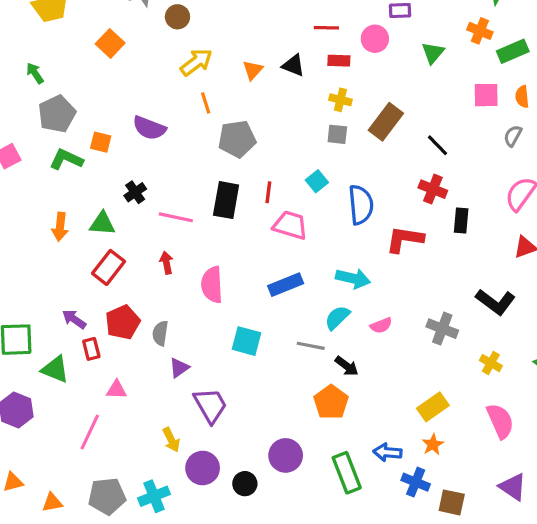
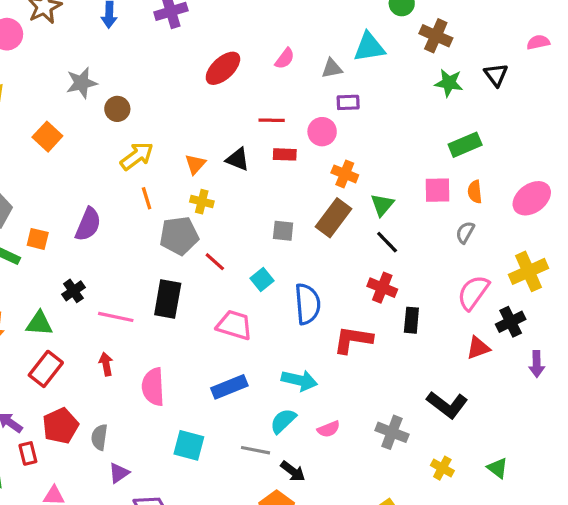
orange cross: (480, 31) -> (345, 174), moved
green triangle: (433, 53) -> (382, 205), moved
yellow cross: (340, 100) -> (202, 202), moved
purple semicircle: (149, 128) -> (88, 224), turned -88
red line: (268, 192) -> (215, 262), moved, turned -55

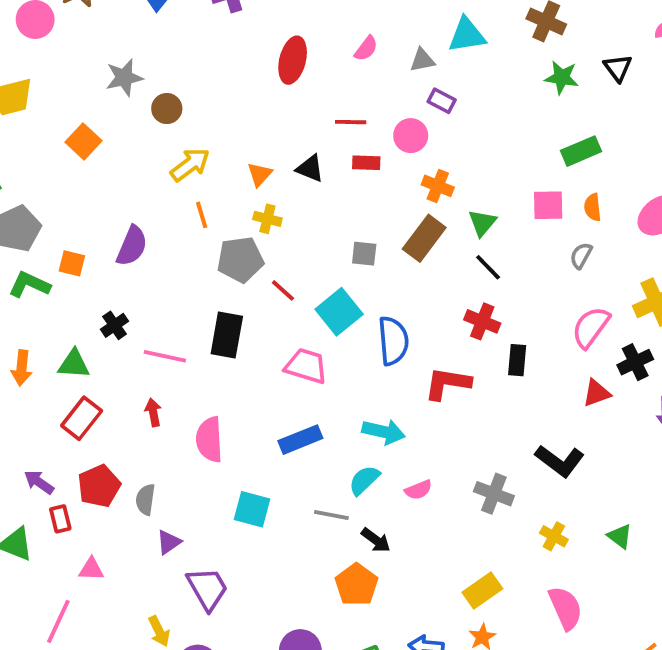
red ellipse: (223, 68) -> (293, 60), turned -33
purple rectangle: (348, 102) -> (442, 101), turned 30
cyan square: (262, 280) -> (339, 312), size x1.6

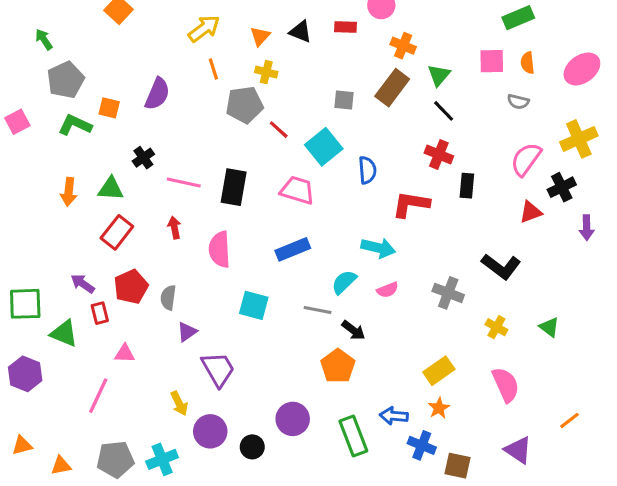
gray semicircle: (581, 256) -> (518, 102), turned -105
black rectangle: (227, 335) -> (234, 187), moved
blue semicircle: (393, 341) -> (367, 170), size x0.7
cyan arrow: (384, 432) -> (378, 248), moved

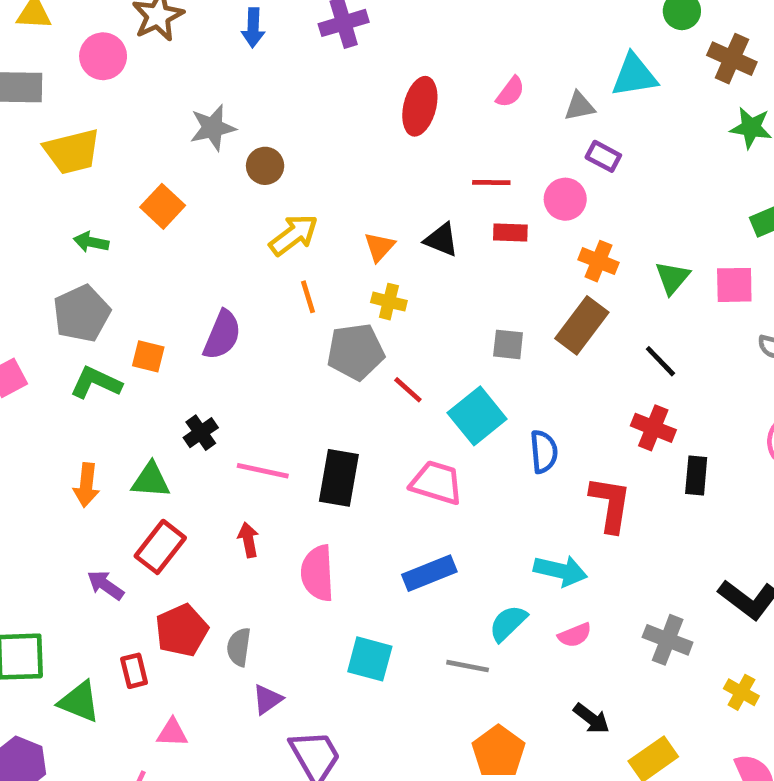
green arrow: (44, 39) -> (91, 242), moved, turned -45
green triangle: (439, 75) -> (672, 278), moved
red L-shape: (411, 204) -> (610, 504), turned 90
purple arrow: (83, 284) -> (105, 585), moved
black arrow: (353, 330) -> (591, 718), moved

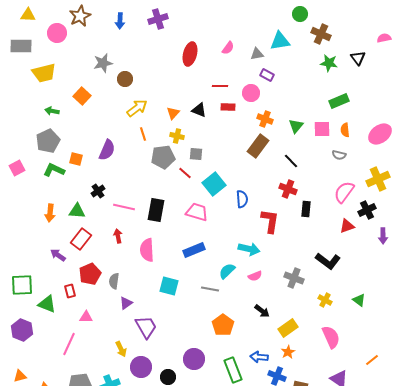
gray square: (508, 344) -> (196, 154), moved

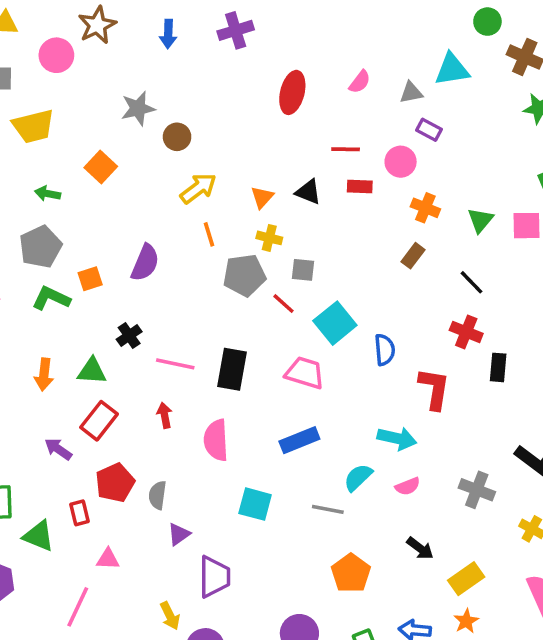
brown rectangle: (258, 146) -> (413, 256), size x0.6
orange square: (76, 159) -> (90, 279), turned -32
purple trapezoid: (146, 327) -> (214, 577), turned 30

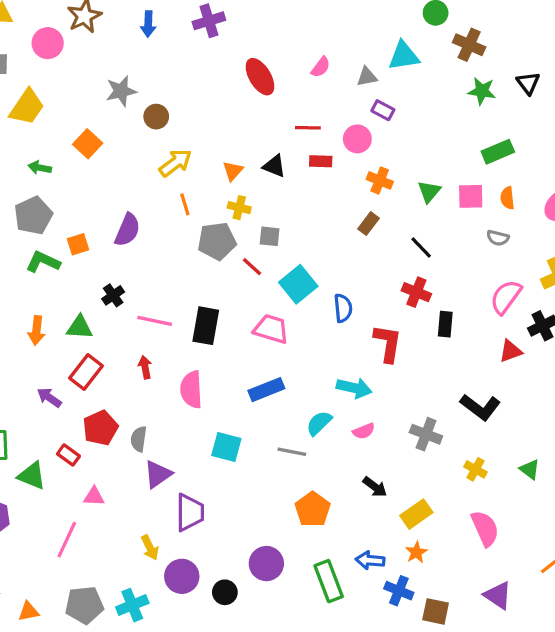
red ellipse: (292, 92) -> (260, 77), turned -45
yellow trapezoid: (33, 126) -> (27, 107), turned -42
red rectangle: (79, 513) -> (68, 455), turned -40
purple triangle: (179, 534) -> (158, 474), size x1.4

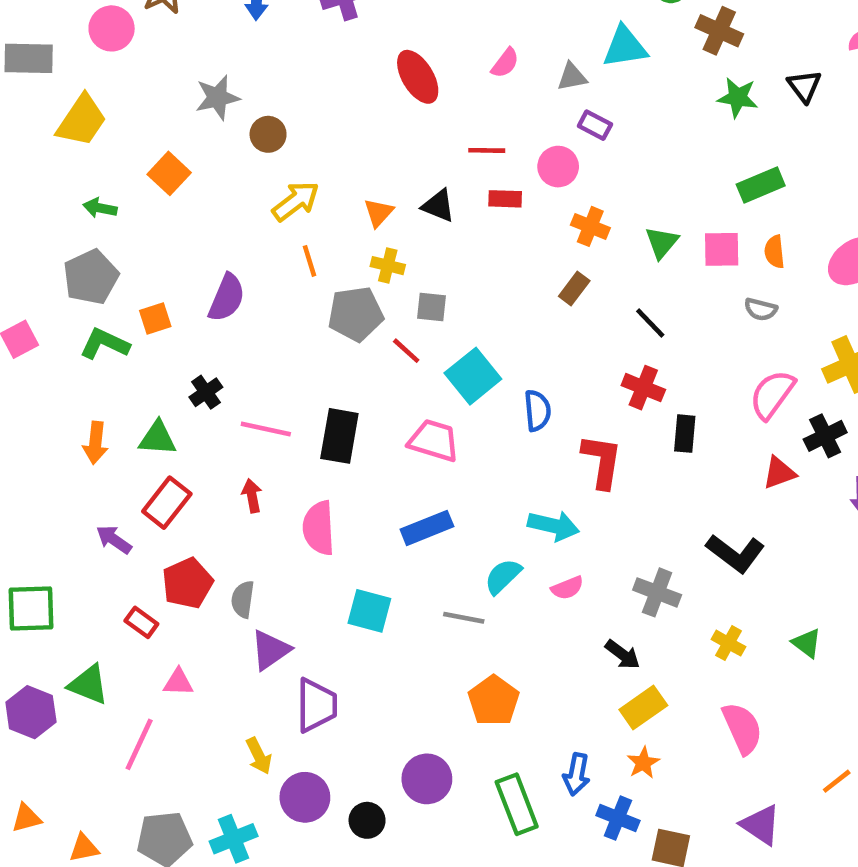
green triangle: (32, 476) -> (89, 685), moved
black arrow: (375, 487) -> (623, 655), moved
blue arrow: (370, 560) -> (577, 774), turned -84

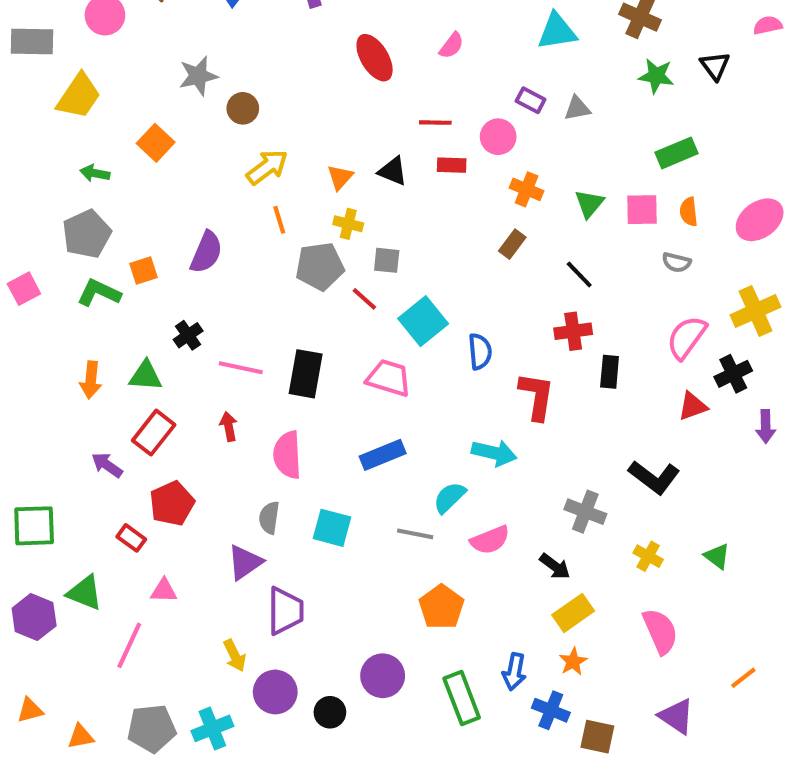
gray triangle: (572, 77) -> (577, 108), moved
red cross: (643, 388) -> (573, 331), turned -30
pink semicircle: (567, 588) -> (490, 540), moved, size x1.4
gray semicircle: (243, 599) -> (269, 518), moved

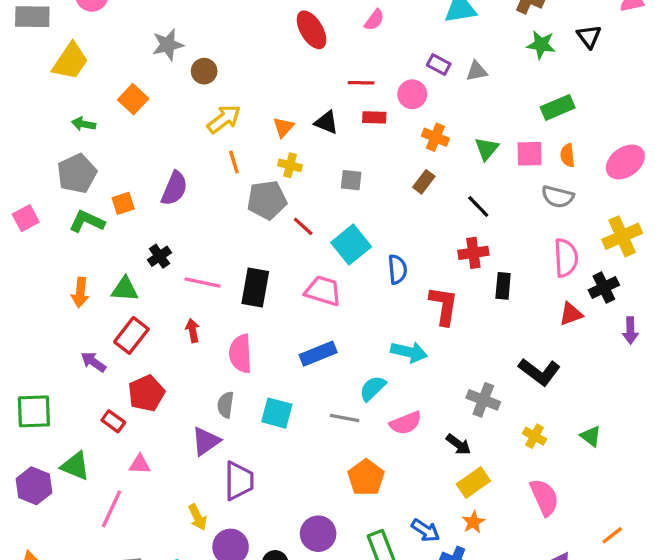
gray square: (387, 260) -> (351, 180), moved
gray semicircle: (676, 262) -> (558, 197), size x1.4
pink semicircle: (687, 337) -> (566, 258), turned 141
blue arrow: (514, 672) -> (425, 530), turned -68

